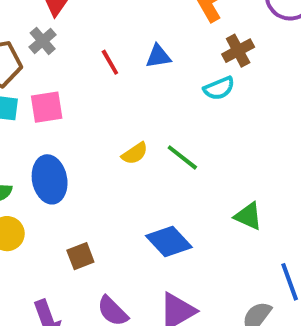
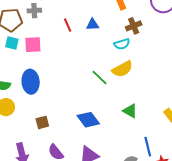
gray cross: (43, 41) -> (34, 11), turned 32
yellow semicircle: (135, 153) -> (122, 69), moved, size x1.5

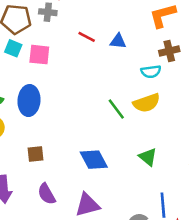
red line: (68, 25) -> (87, 37), turned -48

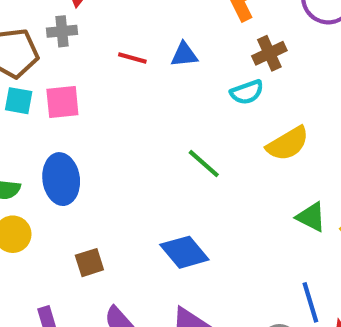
yellow semicircle: (147, 103) -> (288, 144), moved
green triangle: (148, 157) -> (311, 217), moved

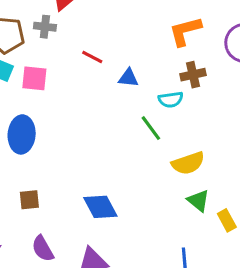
blue triangle: (184, 55) -> (128, 78), moved
yellow semicircle: (288, 144) -> (188, 163), moved
green line: (204, 164) -> (151, 128), moved

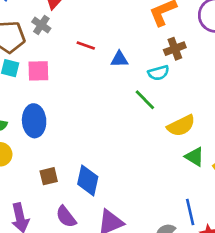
gray cross: (45, 27) -> (41, 25), turned 36
blue diamond: (100, 207) -> (88, 180), moved, turned 48

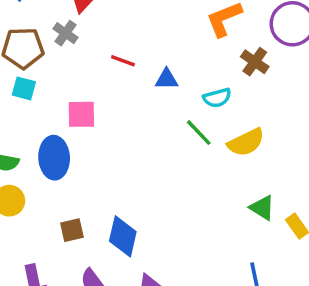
brown cross: (175, 49) -> (255, 62), moved, turned -35
pink square: (38, 71) -> (81, 114), moved
yellow semicircle: (181, 126) -> (246, 142), moved

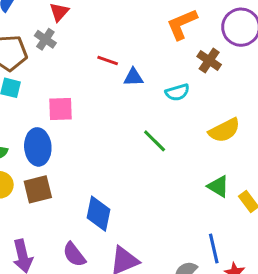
red line: (123, 61) -> (108, 61), moved
green line: (199, 133) -> (155, 141), moved
yellow semicircle: (246, 142) -> (224, 130), moved
brown square: (72, 230) -> (38, 189), moved, size x1.4

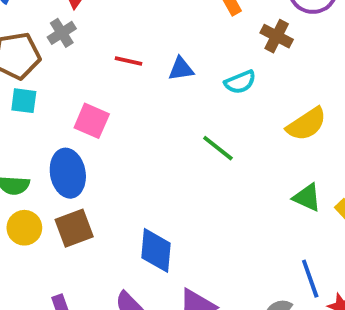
gray cross: (45, 39) -> (62, 33), turned 30
red line: (108, 61) -> (129, 61), moved
pink square: (61, 109) -> (92, 121), turned 32

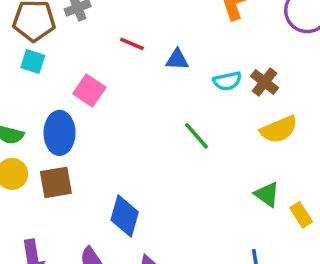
brown cross: (277, 36) -> (265, 82), moved

